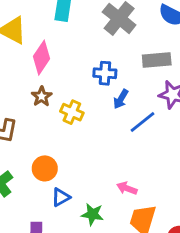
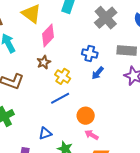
blue line: (143, 122) -> (60, 98), moved
orange circle: (45, 168) -> (86, 116), moved

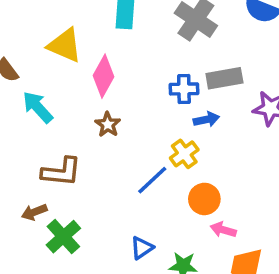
gray rectangle: (127, 50) -> (224, 78), moved
blue arrow: (98, 73) -> (206, 119), turned -128
yellow cross: (63, 76) -> (184, 154), moved, turned 35

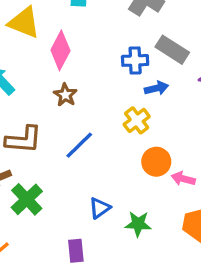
gray rectangle: (224, 78) -> (172, 50), turned 44
blue line: (152, 180) -> (79, 145), moved
pink arrow: (223, 230) -> (183, 179), moved

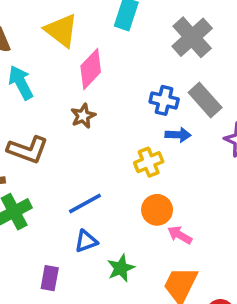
blue line: (79, 145) -> (85, 204), moved
green star: (138, 224) -> (121, 268), turned 30

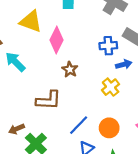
brown star: (83, 116) -> (70, 69), moved
brown L-shape: (28, 150) -> (48, 100), moved
orange circle: (157, 210) -> (109, 128), moved

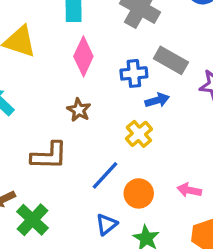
pink diamond: (56, 40) -> (83, 56), moved
blue line: (79, 125) -> (105, 175), moved

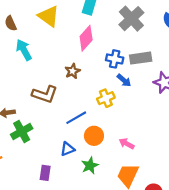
gray rectangle: (171, 60) -> (141, 58), turned -55
blue arrow: (157, 100) -> (124, 80), turned 40

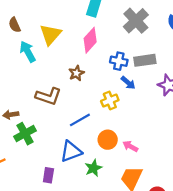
yellow triangle: (49, 16) -> (50, 34), moved, turned 35
orange circle: (94, 136) -> (108, 140), moved
blue triangle: (67, 149) -> (71, 151), size x1.5

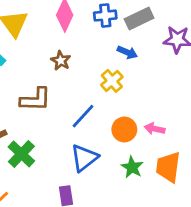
blue cross: (119, 61) -> (105, 16), moved
green star: (93, 168) -> (132, 167), moved

